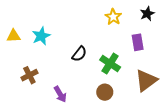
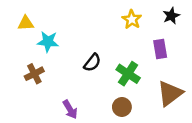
yellow triangle: (14, 36) -> (26, 23), moved
cyan star: (41, 36) -> (48, 42), turned 30
brown cross: (29, 75) -> (34, 74), moved

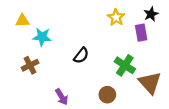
purple rectangle: (160, 49) -> (141, 33), moved
green cross: (128, 74) -> (125, 65), moved
brown triangle: (170, 93) -> (150, 83), turned -35

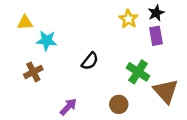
black star: (151, 14) -> (156, 13), moved
purple arrow: (62, 97) -> (68, 107), turned -105

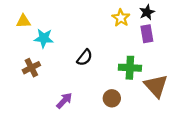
green cross: (138, 72) -> (130, 68), turned -30

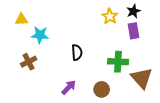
black semicircle: (85, 58) -> (77, 52), turned -42
purple arrow: (64, 101) -> (69, 87), moved

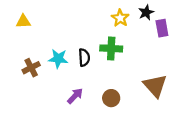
purple rectangle: (133, 31) -> (162, 28), moved
cyan star: (40, 35) -> (58, 59), moved
green cross: (118, 62) -> (111, 48), moved

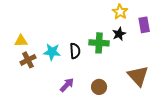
black star: (146, 12) -> (119, 34), moved
yellow star: (120, 18) -> (120, 12), moved
yellow triangle: (23, 21) -> (21, 41), moved

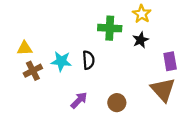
purple rectangle: (144, 25) -> (170, 61), moved
green cross: (99, 43) -> (110, 28), moved

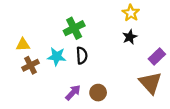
green cross: (110, 28) -> (74, 28), moved, turned -30
purple rectangle: (170, 61) -> (157, 57), turned 56
brown circle: (117, 103) -> (98, 93), moved

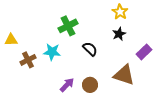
yellow triangle: (23, 45) -> (11, 40), moved
black semicircle: (82, 55) -> (90, 49), moved, turned -42
brown triangle: (150, 83) -> (124, 75), moved, turned -30

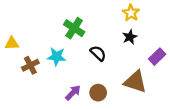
green cross: (68, 26) -> (74, 28), turned -30

